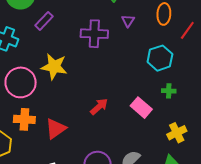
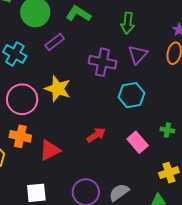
purple triangle: (128, 21) -> (138, 55), size x1.5
cyan hexagon: (160, 58) -> (131, 95), moved

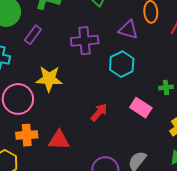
purple triangle: (138, 55) -> (128, 30), moved, turned -40
red triangle: (50, 150) -> (59, 140), turned 45

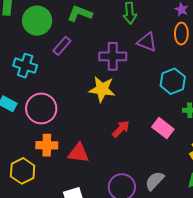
purple triangle: (128, 30) -> (147, 42), moved
cyan hexagon: (122, 64) -> (173, 81), moved
yellow star: (49, 79) -> (102, 89), moved

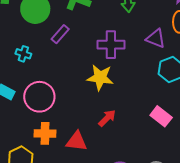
purple triangle: (147, 42) -> (156, 38), moved
cyan cross: (25, 66) -> (23, 54), size x0.7
red arrow: (121, 129) -> (107, 118), moved

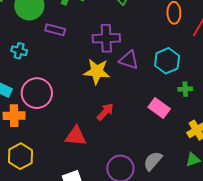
purple rectangle: (60, 34) -> (55, 30), turned 66
purple triangle: (156, 38) -> (129, 60), moved
orange cross: (45, 133) -> (14, 116), moved

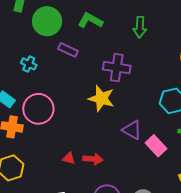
purple triangle: (129, 60) -> (132, 130), moved
red arrow: (105, 112) -> (93, 159), moved, turned 42
red triangle: (76, 136) -> (69, 158), size x0.6

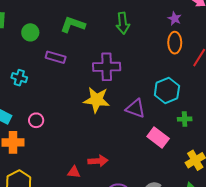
green circle: (47, 21) -> (30, 32), size x0.6
pink circle: (38, 109) -> (36, 120), size x0.5
purple triangle: (132, 130) -> (135, 108), moved
red triangle: (69, 158) -> (74, 172), moved

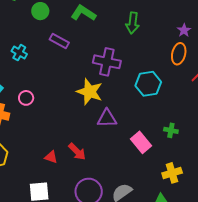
cyan hexagon: (167, 91) -> (148, 84), moved
purple triangle: (135, 108) -> (107, 118), moved, turned -35
red arrow: (98, 161) -> (77, 152), turned 36

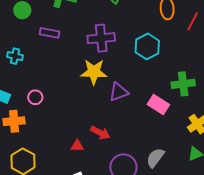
green cross: (171, 130) -> (183, 84), size x1.6

